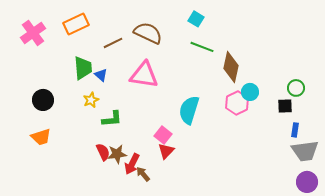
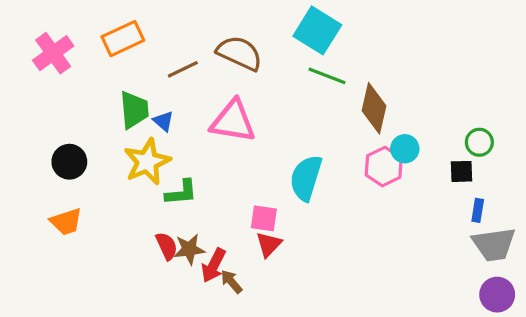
cyan square: (196, 19) -> (317, 30), size x1.8
yellow star: (91, 100) -> (147, 162), size x1.8
pink square: (163, 135) -> (264, 218), turned -30

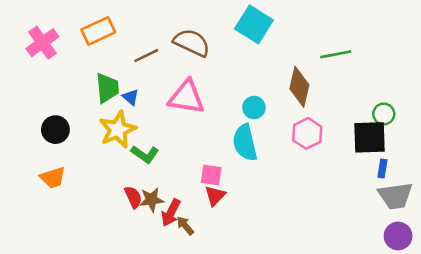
green line: (327, 76) -> (336, 54), moved, turned -32
cyan circle: (405, 149) -> (254, 108), moved
black square: (462, 171) -> (369, 137), size x1.8
cyan semicircle: (306, 178) -> (245, 143), turned -30
green L-shape: (181, 192) -> (145, 154), turned 40

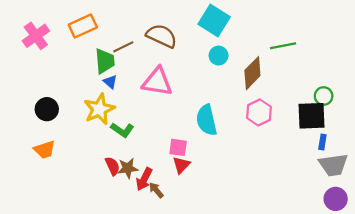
brown diamond: (299, 87) -> (252, 73), turned 32
green trapezoid: (107, 88) -> (105, 61), moved
cyan circle: (254, 108) -> (219, 56), moved

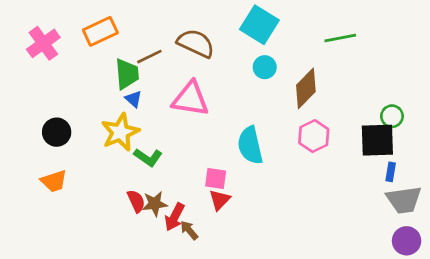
green line: (283, 46) -> (340, 38), moved

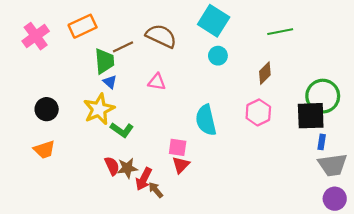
brown diamond: (306, 88) -> (265, 73), moved, size x0.7
pink triangle: (190, 99) -> (157, 82), size x0.6
green circle: (392, 116) -> (323, 96), size x1.8

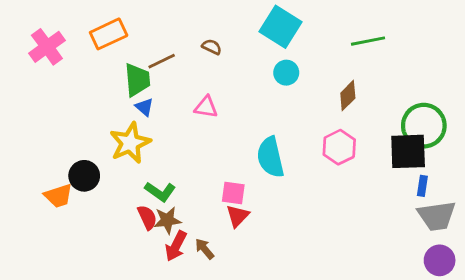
brown semicircle: (161, 36) -> (212, 47), size x0.5
black circle: (47, 109) -> (84, 176), moved
green L-shape: (122, 130) -> (160, 192), moved
red arrow: (144, 179) -> (176, 246), moved

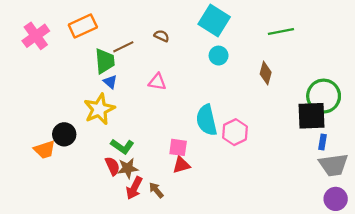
brown diamond: (348, 96) -> (266, 73), turned -30
pink hexagon: (339, 147) -> (235, 132), moved
red triangle: (238, 216) -> (181, 165), turned 30

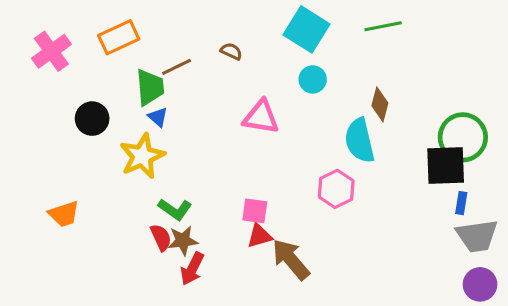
green line: (281, 31) -> (383, 26), moved
pink triangle: (157, 82) -> (261, 117), moved, size x1.4
cyan semicircle: (206, 120) -> (360, 140), moved
black circle: (64, 134) -> (92, 119), moved
brown arrow: (156, 190) -> (291, 259), moved, size x1.8

